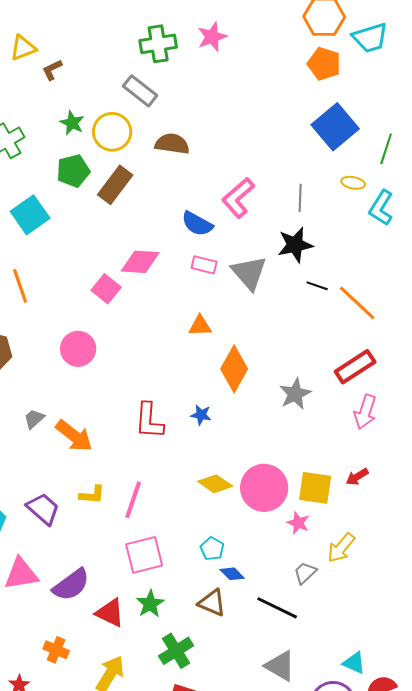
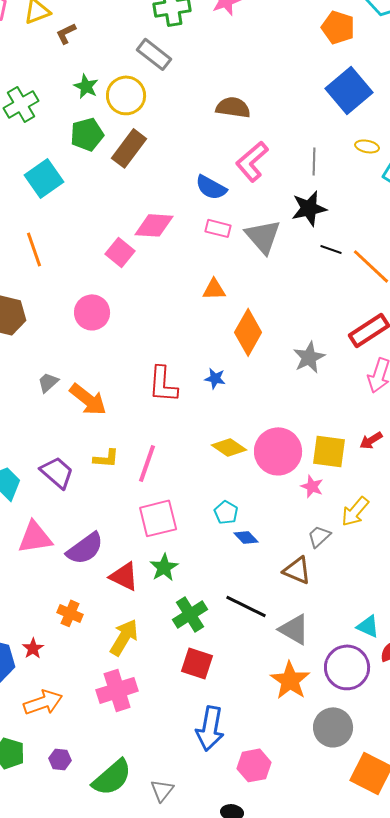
brown semicircle: (172, 144) -> (233, 107), moved
brown triangle: (212, 603) -> (297, 570), moved
black line: (277, 608) -> (246, 606), moved

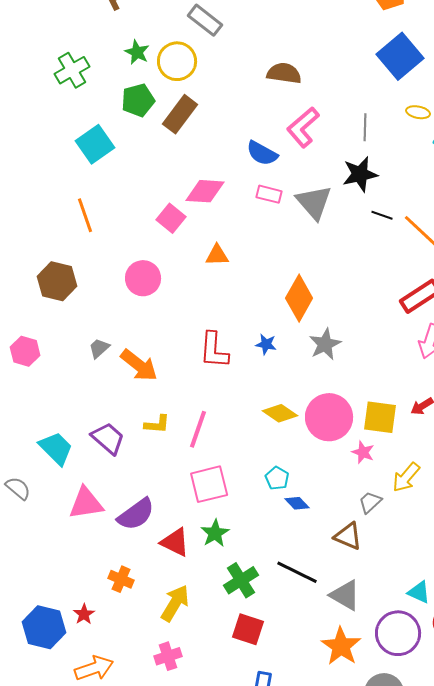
orange triangle: (214, 289) -> (217, 255), moved
gray star: (309, 357) -> (325, 344), moved
pink cross: (117, 690) -> (168, 656), size x0.7

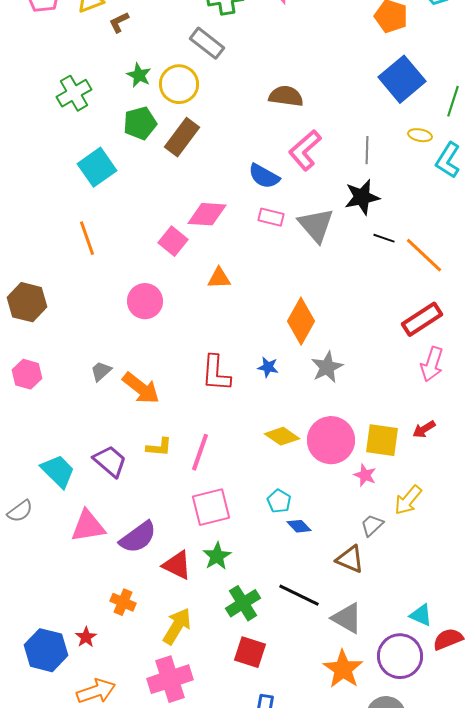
brown hexagon: (57, 281) -> (27, 302), moved
gray semicircle: (18, 488) -> (20, 511), turned 104
pink cross: (168, 656) -> (170, 679), size x1.6

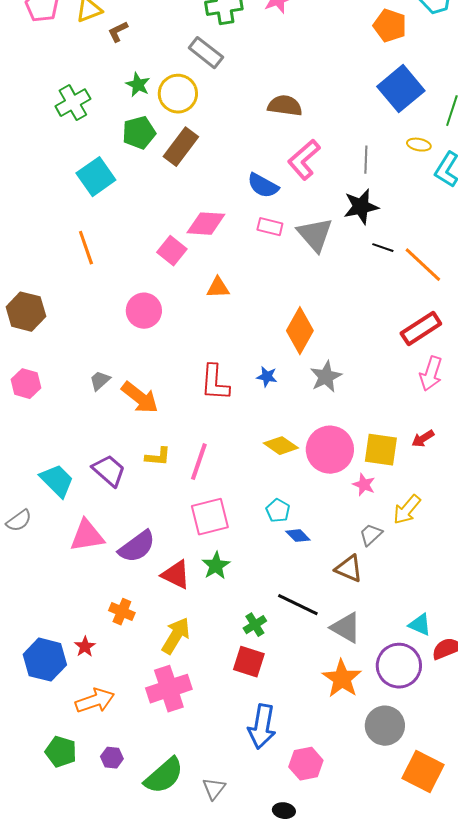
green cross: (243, 603) -> (255, 625), moved, size x0.7

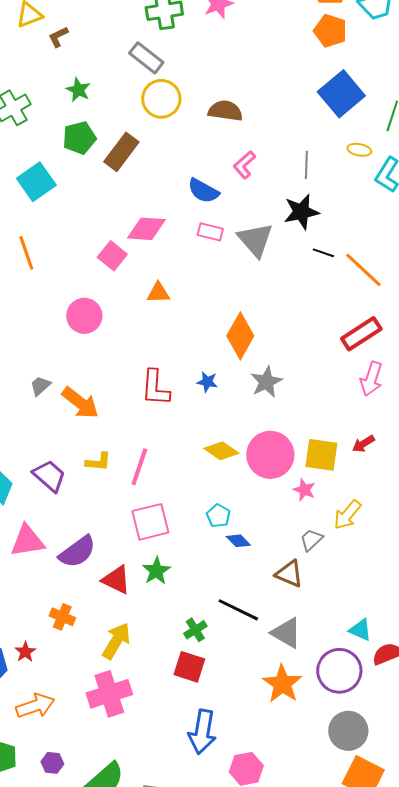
yellow circle: (178, 94) -> (161, 99), moved
pink L-shape: (304, 160) -> (244, 165), size x0.7
gray circle: (385, 726) -> (348, 731), moved

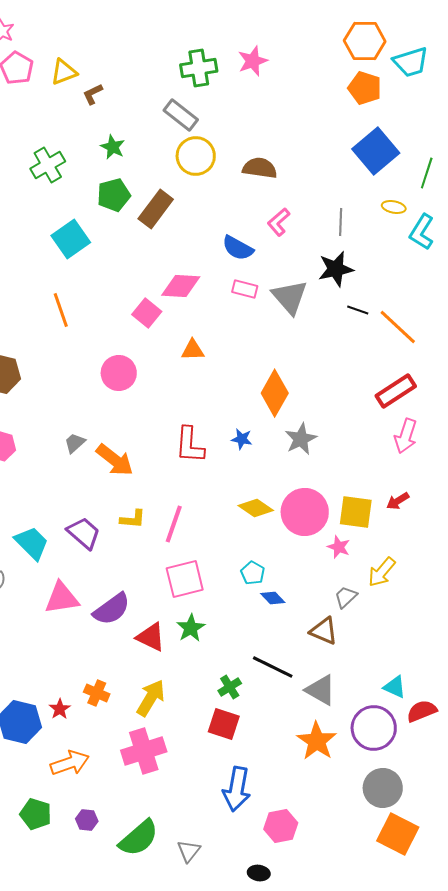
orange cross: (62, 617) -> (97, 693), moved

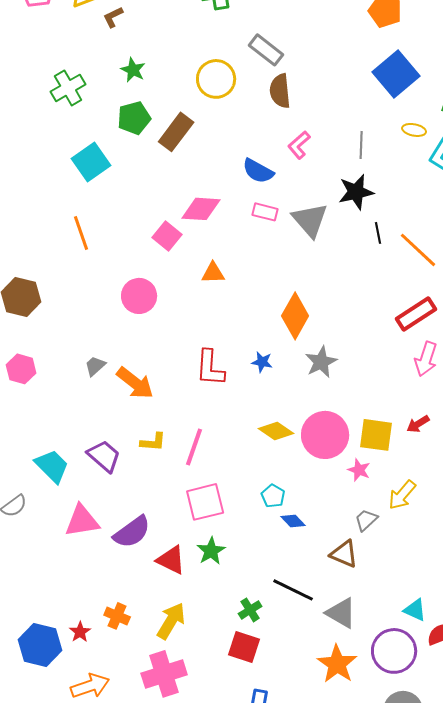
gray rectangle: (181, 115) -> (266, 50), moved
brown semicircle: (260, 168) -> (280, 91), turned -104
black line: (358, 310) -> (378, 233), turned 60

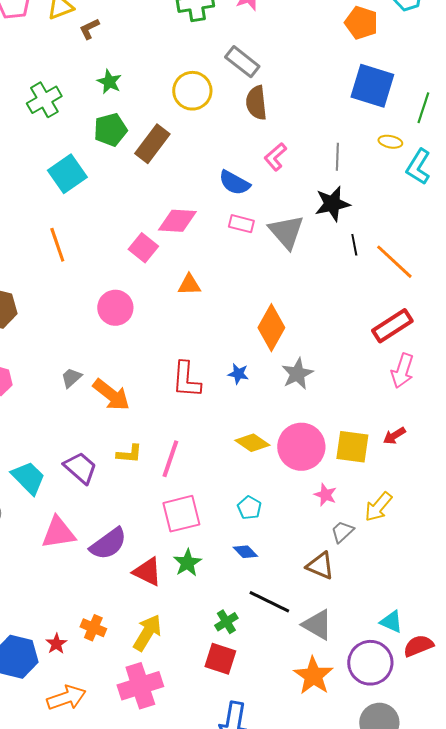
blue square: (396, 74) -> (372, 86), turned -33
pink star: (359, 470) -> (325, 495), moved
blue diamond: (293, 521) -> (245, 552), moved

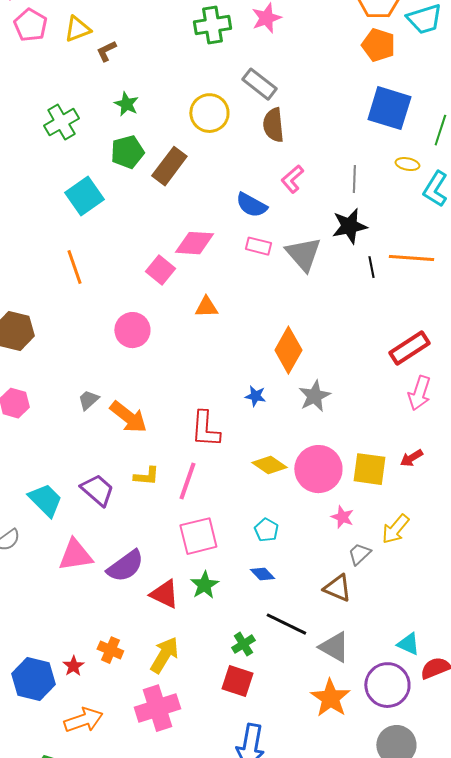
orange line: (394, 262) -> (411, 258), moved, turned -39
red L-shape: (186, 380) -> (205, 429), moved

